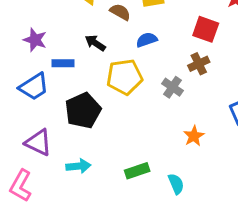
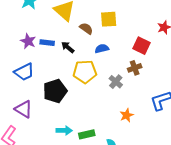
blue rectangle: (63, 63) -> (47, 43), moved
cyan arrow: (78, 166) -> (64, 130), moved

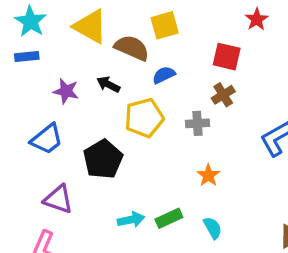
brown semicircle: (86, 28) -> (132, 48), size x1.5
purple star: (28, 41) -> (66, 91), moved
blue rectangle: (47, 43) -> (27, 56), moved
gray cross: (116, 82) -> (197, 123), turned -32
orange star: (127, 115) -> (208, 175), moved

